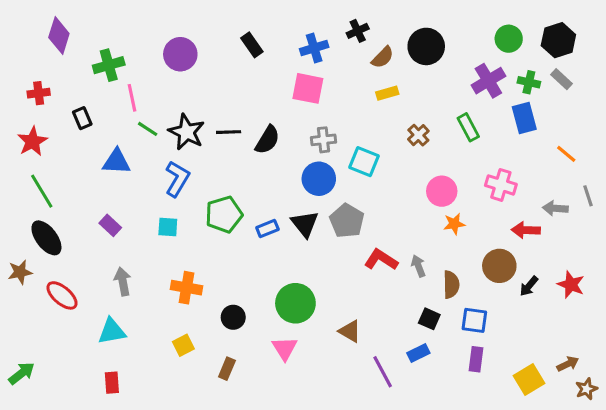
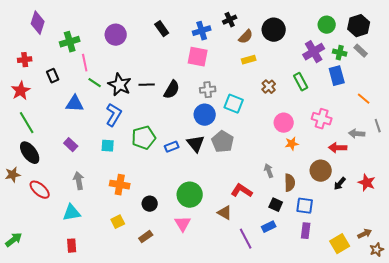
red L-shape: (381, 260) -> (242, 191), moved
brown rectangle: (227, 369) -> (146, 237), turned 32

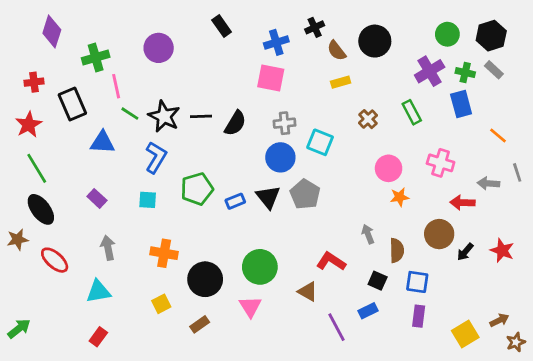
black rectangle: (162, 29) -> (222, 26), moved
brown semicircle: (246, 37) -> (337, 51), turned 98
black rectangle: (53, 76) -> (72, 104), size x1.6
black circle: (150, 204) -> (205, 279), size x1.6
red rectangle: (72, 246) -> (98, 337), turned 40

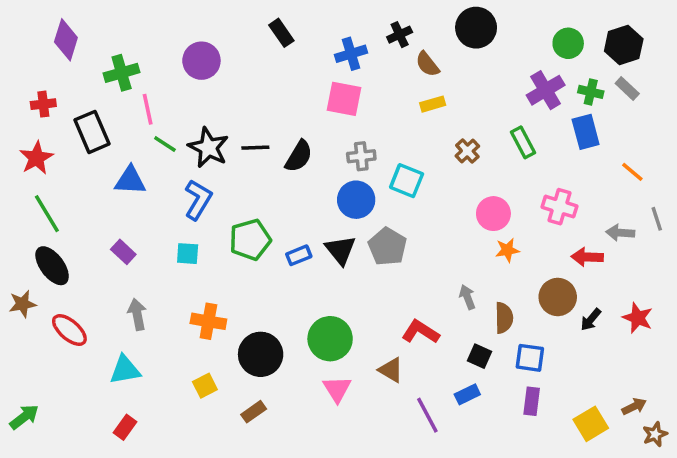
black circle: (375, 41) -> (476, 28), moved
pink triangle: (250, 307) -> (337, 389), moved

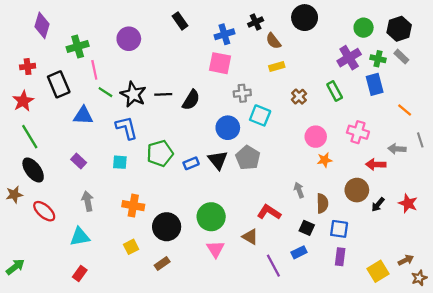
gray cross: (361, 156) -> (242, 93), moved
blue L-shape: (198, 200) -> (127, 128), turned -45

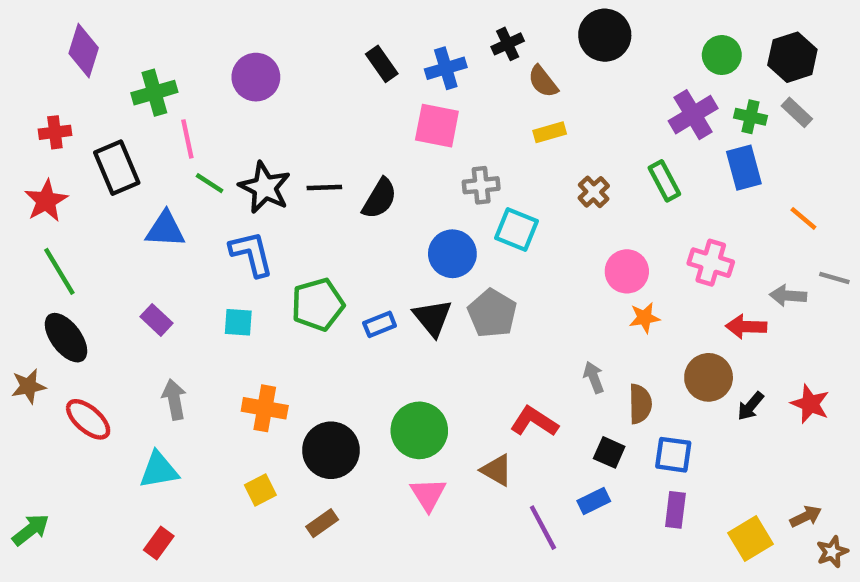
black rectangle: (180, 21) -> (382, 64), moved
gray line: (420, 140) -> (834, 278), turned -56

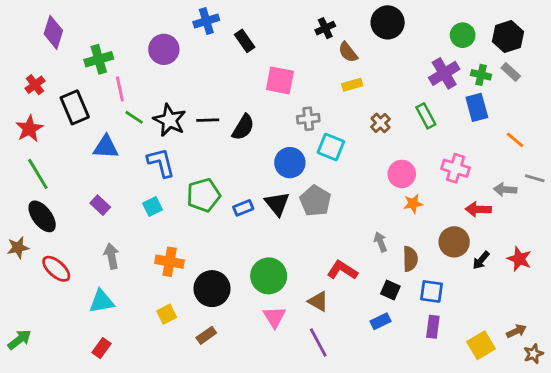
blue cross: (446, 68) -> (206, 21), moved
red cross: (55, 132) -> (35, 85), turned -30
cyan square: (238, 322) -> (153, 206), turned -30
purple line: (543, 528) -> (318, 342), moved

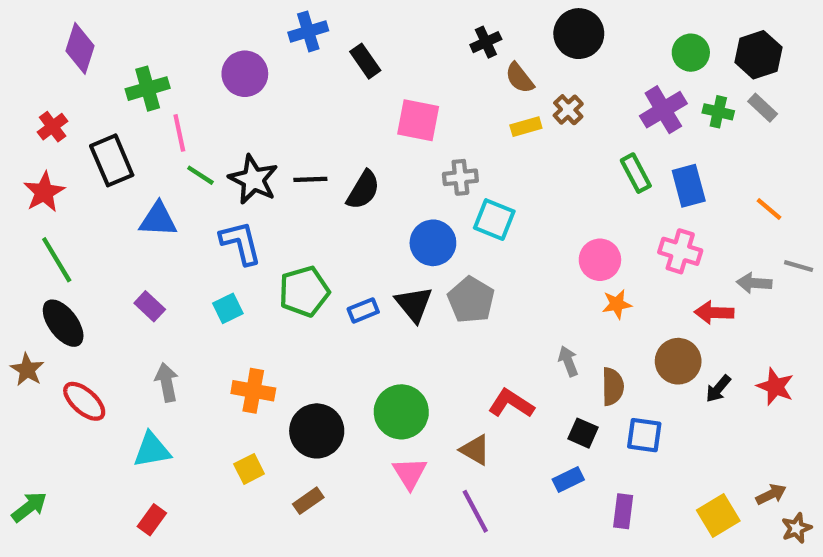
blue rectangle: (477, 107) -> (689, 186), moved
brown cross: (380, 123) -> (568, 110), moved
brown star: (18, 248) -> (27, 370), turned -30
purple rectangle: (433, 327) -> (623, 511), moved

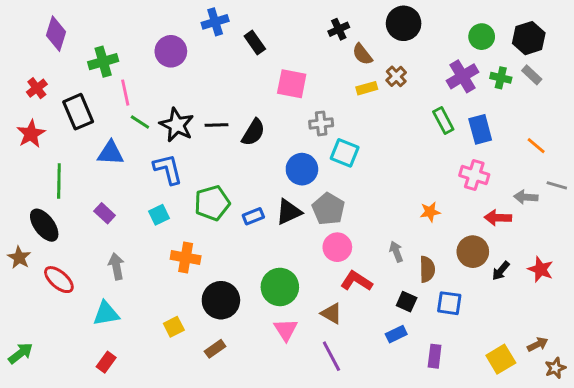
green line: (57, 260) -> (59, 181), moved, turned 32
pink circle: (600, 260) -> (337, 247), moved
black triangle: (414, 304) -> (289, 212), turned 44
orange cross: (253, 391) -> (186, 258), moved

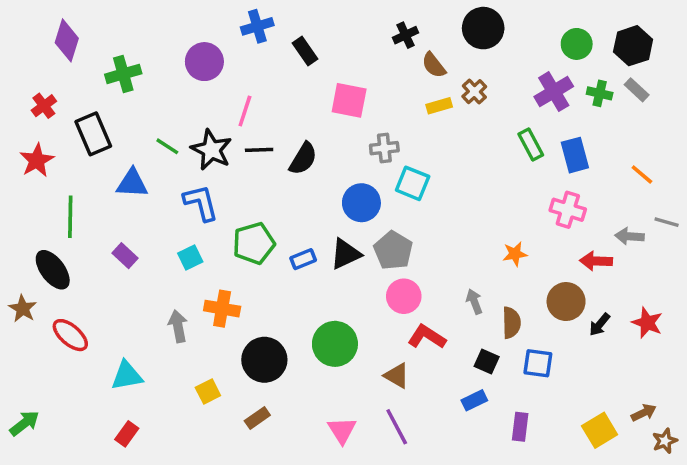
pink line: (125, 93) -> (245, 111), moved, turned 30
gray arrow: (116, 266) -> (178, 326), moved
pink triangle: (286, 330) -> (342, 430), moved

